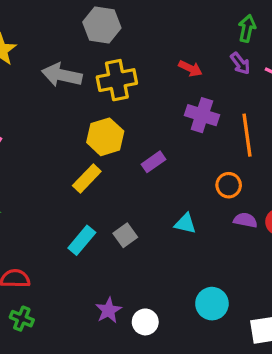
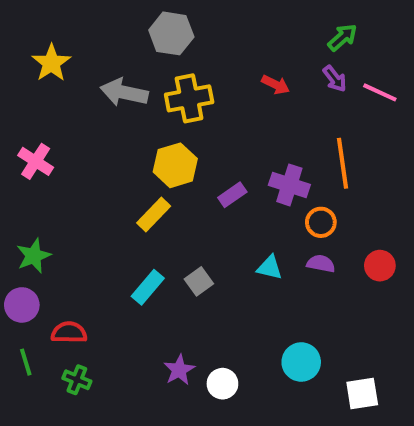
green arrow: (247, 28) -> (342, 37), turned 36
purple cross: (202, 115) -> (289, 185), moved
purple semicircle: (245, 220) -> (321, 264), moved

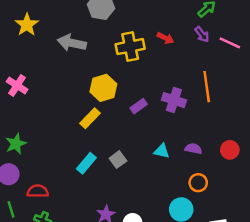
yellow cross: (189, 98) -> (130, 47), moved
orange circle: (321, 222) -> (198, 183), moved

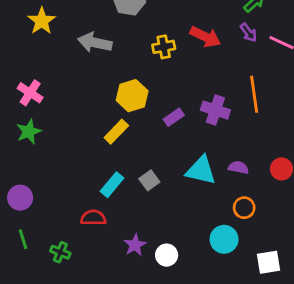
red arrow: (165, 38) -> (205, 37), size x1.5
yellow cross: (130, 47) -> (164, 47), size x0.7
green star: (16, 144) -> (29, 132), moved
cyan triangle: (162, 151) -> (201, 170), size x1.6
red semicircle: (38, 191) -> (93, 218), moved

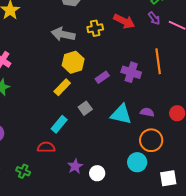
gray arrow: (95, 43) -> (63, 34), moved
gray square: (149, 180) -> (85, 108), moved
orange circle: (244, 208) -> (151, 140), size x1.5

